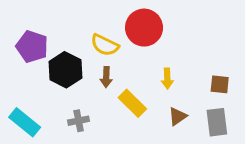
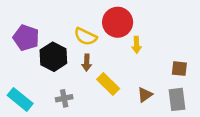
yellow arrow: (167, 79) -> (137, 45), moved

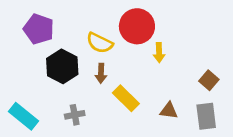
purple pentagon: (26, 38) -> (39, 29), moved
brown square: (179, 69) -> (209, 80), turned 35
brown triangle: (145, 95) -> (169, 111), turned 42

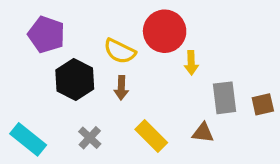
brown square: (209, 80) -> (263, 104), moved, turned 36
yellow rectangle: (126, 98) -> (151, 136), moved
gray cross: (75, 115) -> (90, 138), turned -36
gray rectangle: (206, 116) -> (225, 98), moved

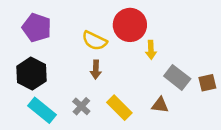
black hexagon: (75, 79) -> (31, 74), moved
gray rectangle: (225, 98) -> (177, 77), turned -45
gray cross: (90, 138) -> (81, 106), moved
cyan rectangle: (28, 139) -> (42, 110), moved

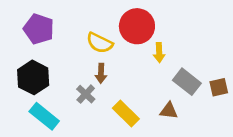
gray cross: (81, 106) -> (86, 94), moved

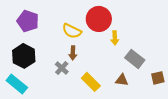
brown square: (219, 87) -> (158, 78), moved
cyan rectangle: (44, 116) -> (17, 84), moved

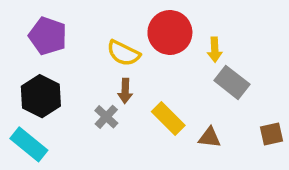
yellow arrow: (115, 38) -> (215, 50), moved
gray rectangle: (135, 59) -> (232, 82), moved
yellow rectangle: (91, 82) -> (168, 119), moved

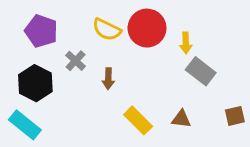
yellow semicircle: (123, 53) -> (107, 30), moved
gray cross: (106, 117) -> (76, 61), moved
yellow rectangle: (168, 119) -> (138, 120), moved

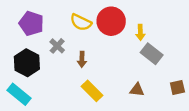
yellow rectangle: (138, 120) -> (92, 91), moved

